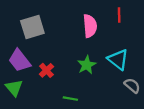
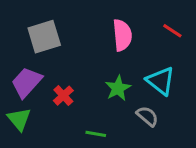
red line: (119, 15) -> (172, 31), moved, turned -56
purple trapezoid: (19, 61) -> (27, 82), turned 80
gray semicircle: (132, 86) -> (147, 116), moved

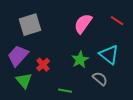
pink semicircle: (122, 35) -> (83, 24), turned -140
green triangle: (19, 119) -> (24, 81), moved

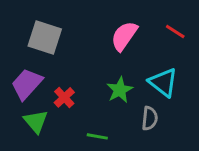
gray square: (30, 25) -> (45, 37), turned 35
gray semicircle: (100, 79) -> (150, 118), turned 56

